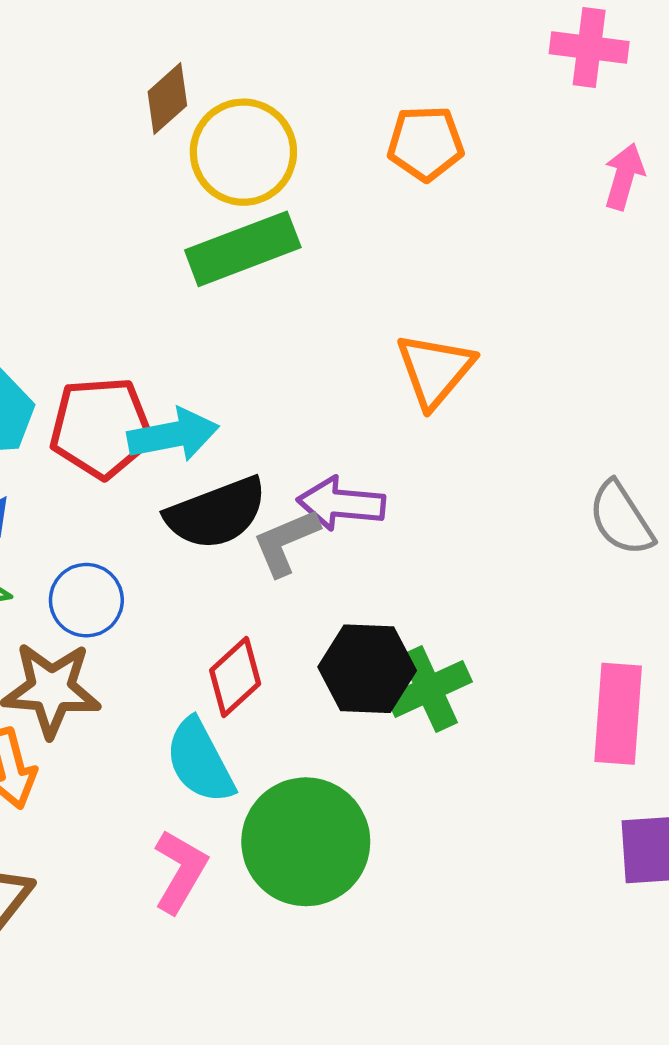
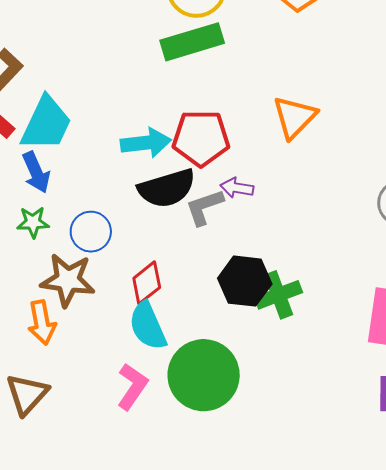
red pentagon: (101, 428) -> (201, 138), moved
purple arrow: (341, 504) -> (237, 188), size x0.7
red diamond: (235, 677) -> (147, 283), moved

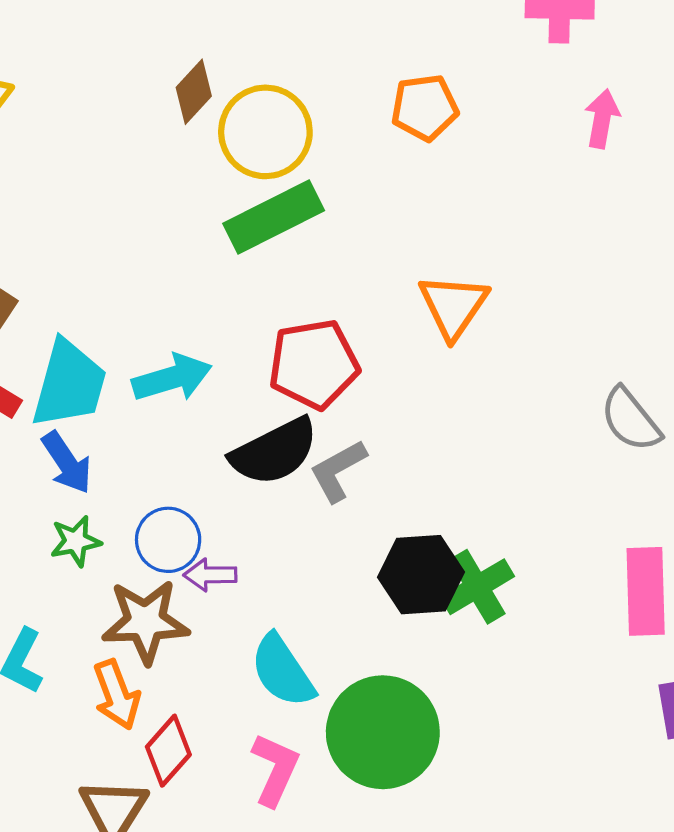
cyan arrow: (146, 143) -> (172, 378), moved
purple arrow: (237, 188) -> (210, 575), moved
red diamond: (147, 283) -> (168, 751), moved

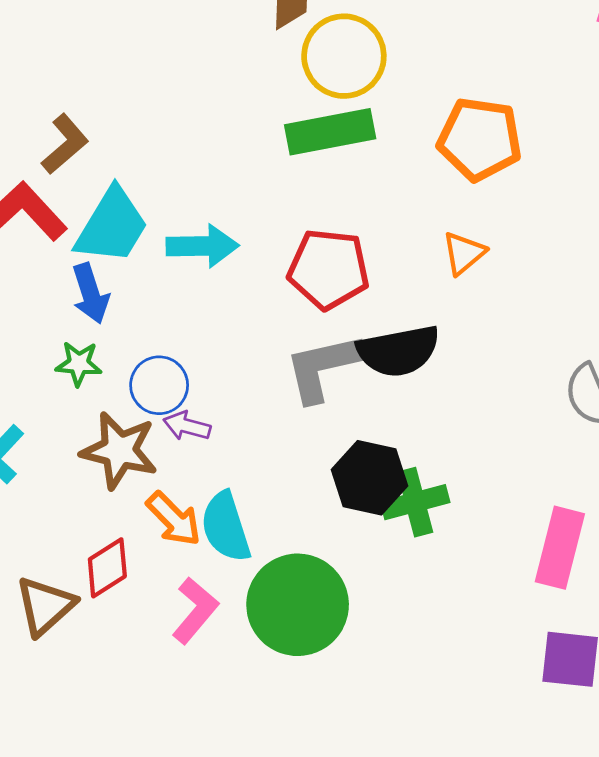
orange pentagon: (425, 108) -> (480, 139), moved, size x1.4
orange triangle: (453, 306) -> (464, 253), size x0.7
black semicircle: (274, 452) -> (398, 351), moved
gray L-shape: (338, 471) -> (323, 367), size x1.4
orange arrow: (117, 695) -> (174, 519), moved, turned -40

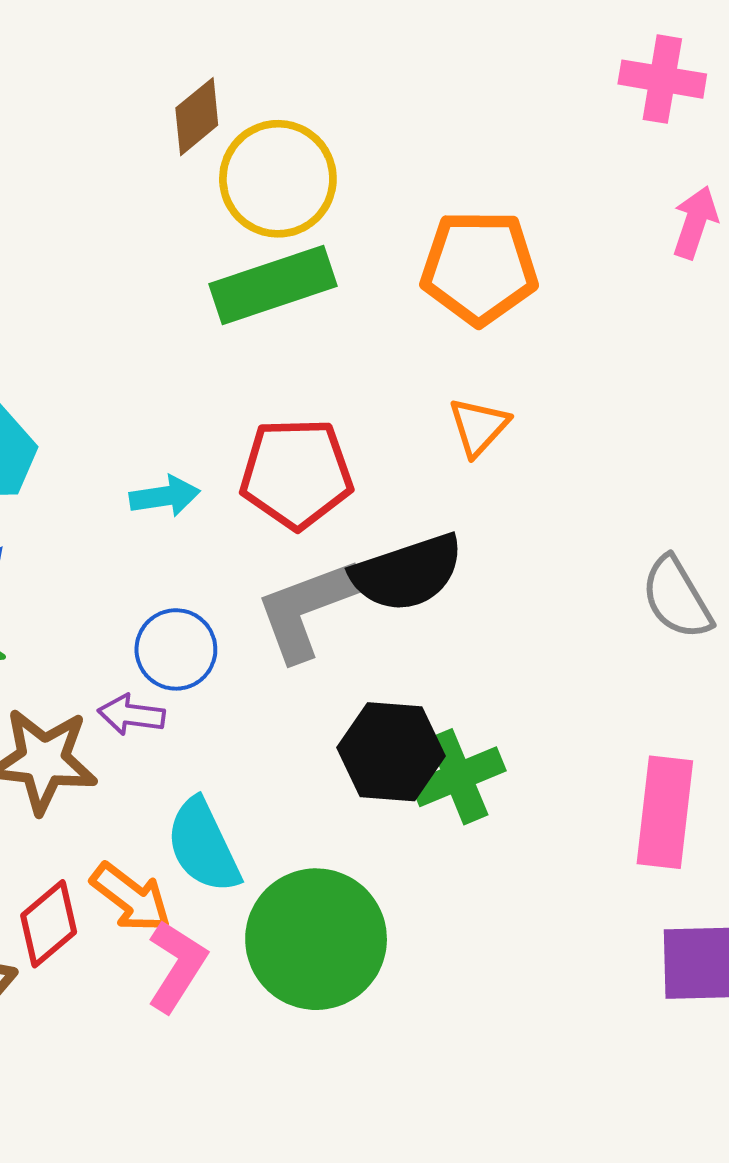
cyan arrow: (202, 246) -> (165, 496), moved, size x0.7
blue circle: (159, 385) -> (176, 649), moved
orange arrow: (174, 519) -> (131, 898), moved

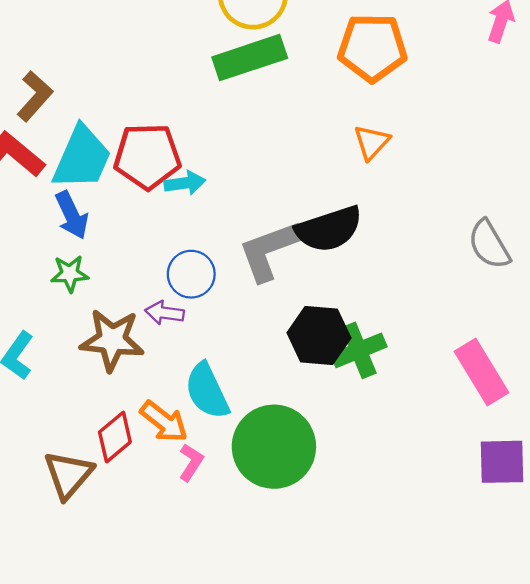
red pentagon: (296, 473) -> (147, 156), moved
pink rectangle: (665, 812) -> (482, 372), turned -38
pink L-shape: (177, 966) -> (191, 462), size x0.7

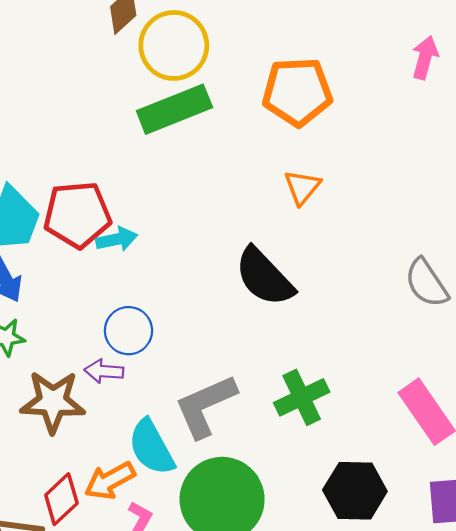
black semicircle: (329, 229) -> (264, 277), turned 68
gray L-shape: (269, 250) -> (205, 406), moved
black hexagon: (319, 335) -> (355, 491), moved
orange arrow: (164, 422) -> (110, 481), turned 117

